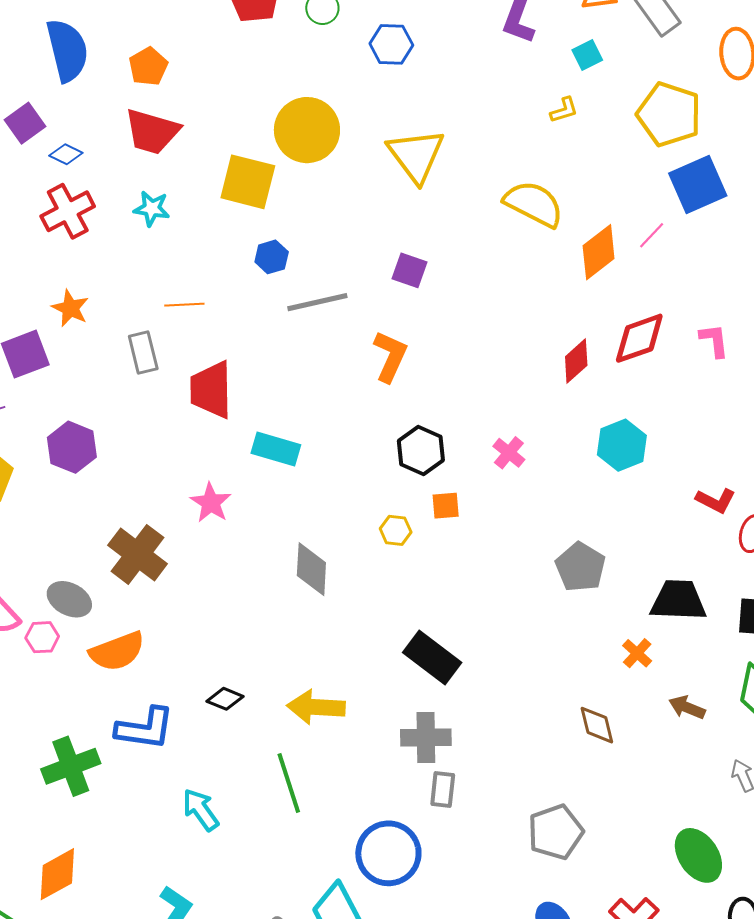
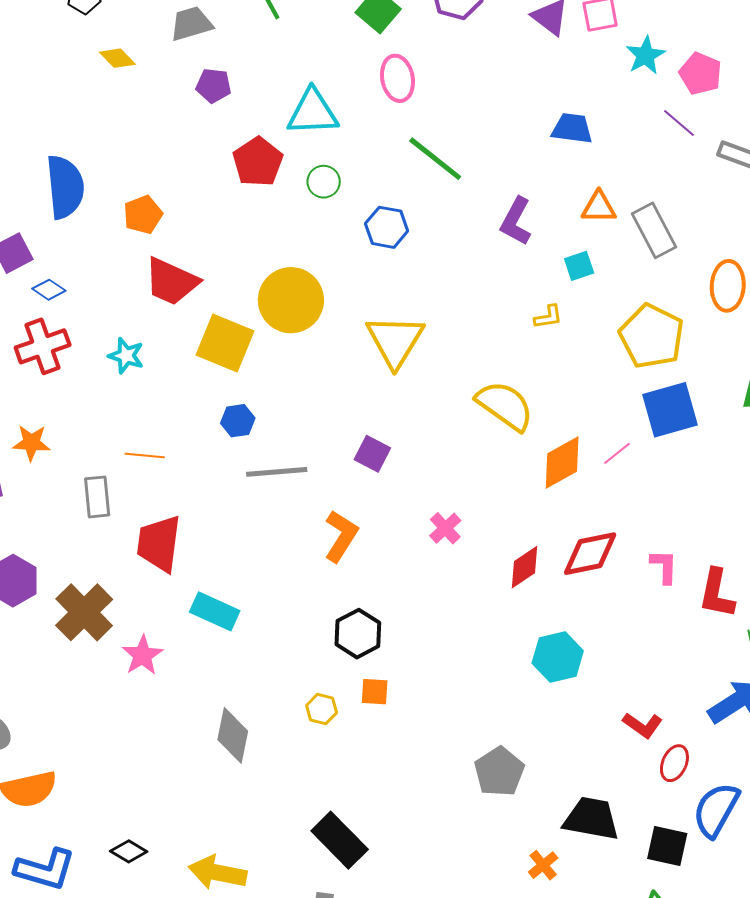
red trapezoid: (152, 132) -> (171, 281), moved
orange star: (70, 308) -> (31, 443), turned -30
pink cross: (509, 453) -> (445, 528), moved
brown cross: (138, 554) -> (84, 612), moved

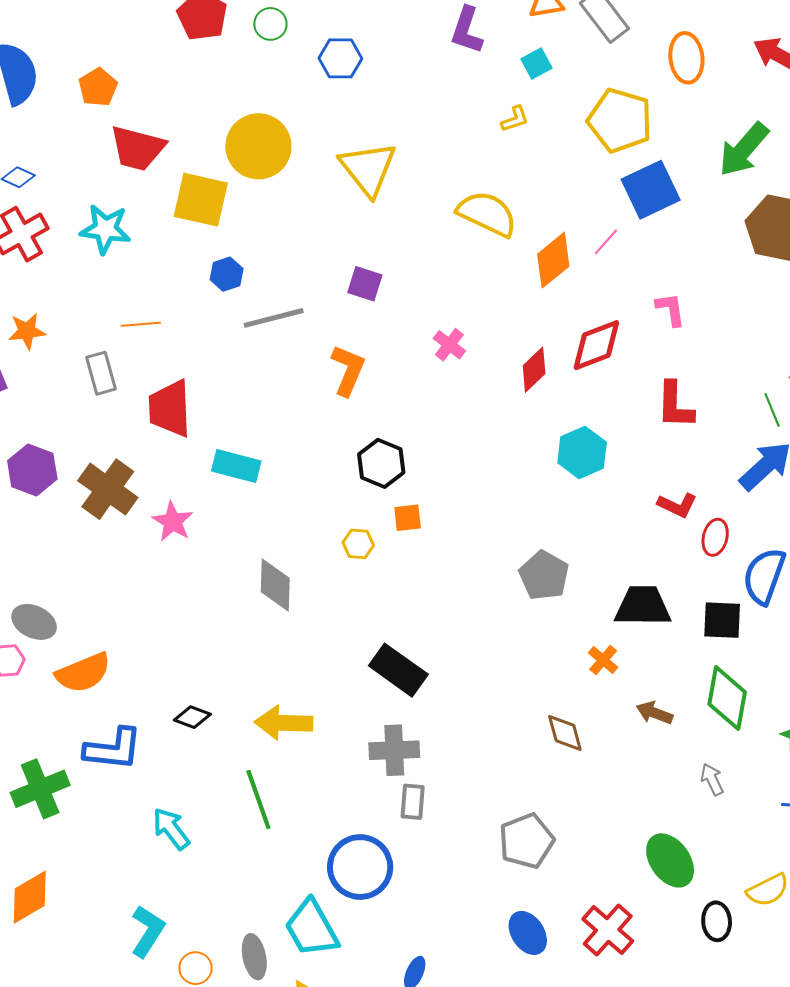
cyan star: (126, 356) -> (105, 229), size x1.4
pink L-shape: (664, 567) -> (671, 309), moved
red L-shape: (717, 594) -> (675, 405), moved

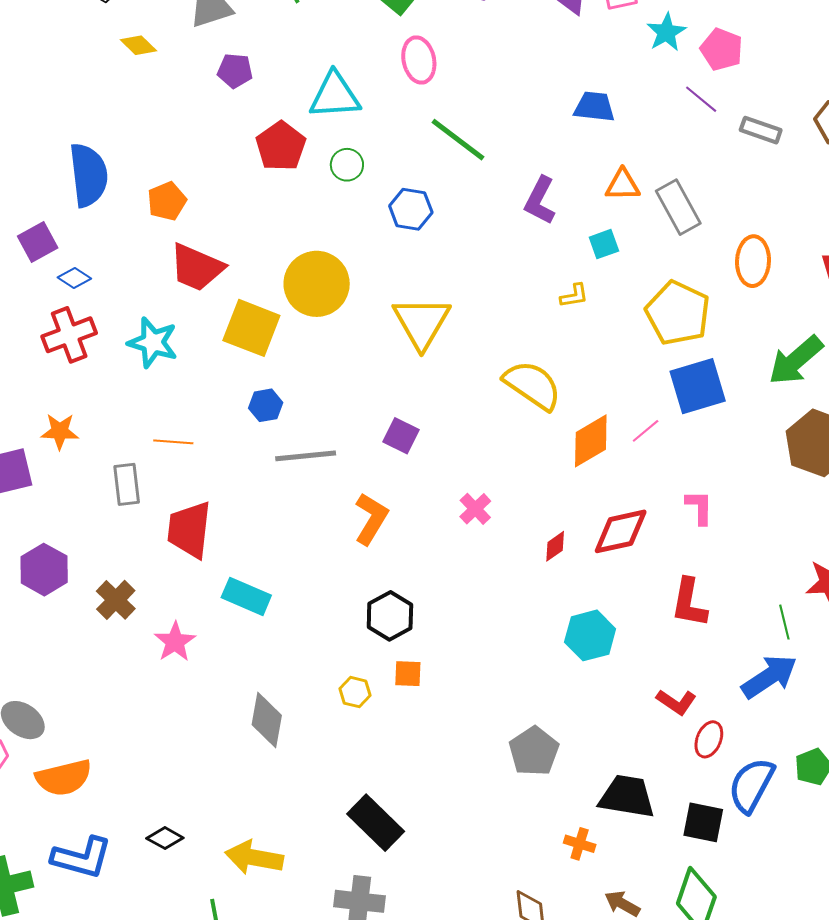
red diamond: (534, 370) -> (555, 546), size x0.7
brown cross: (108, 489) -> (116, 600), size x0.7
orange cross: (603, 660) -> (580, 844), turned -32

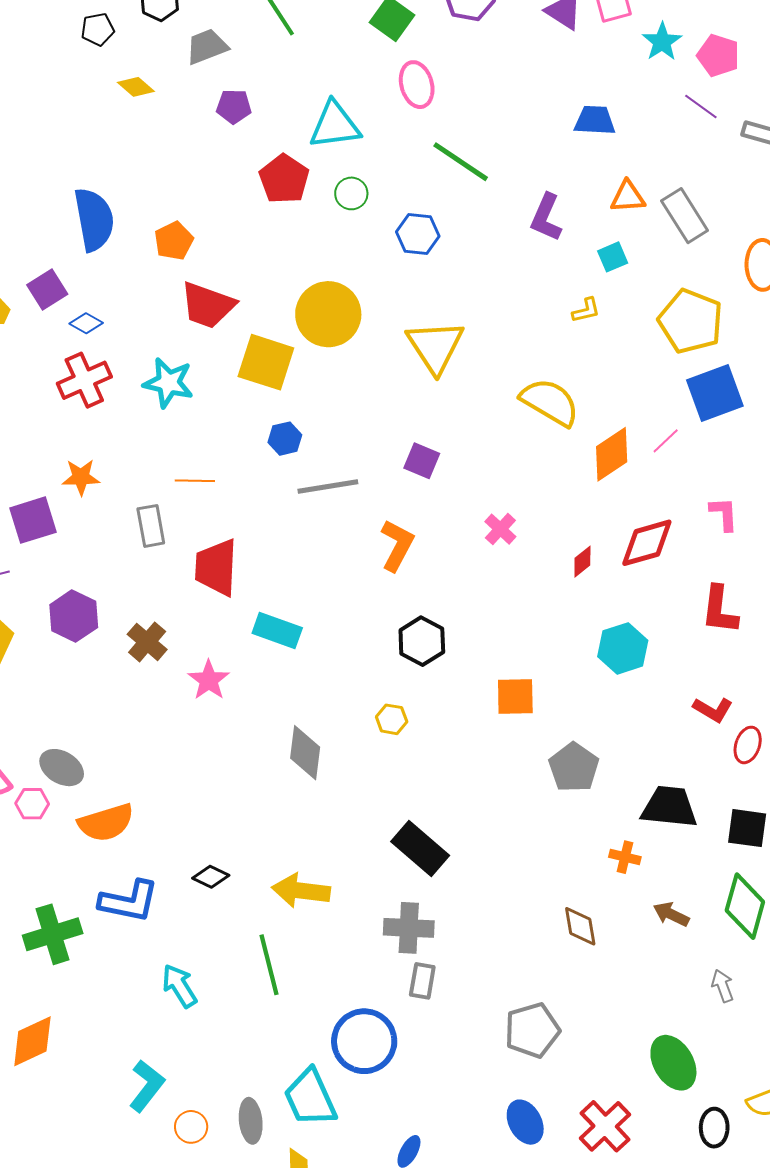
orange square: (408, 674) -> (515, 696), moved, size x1.4

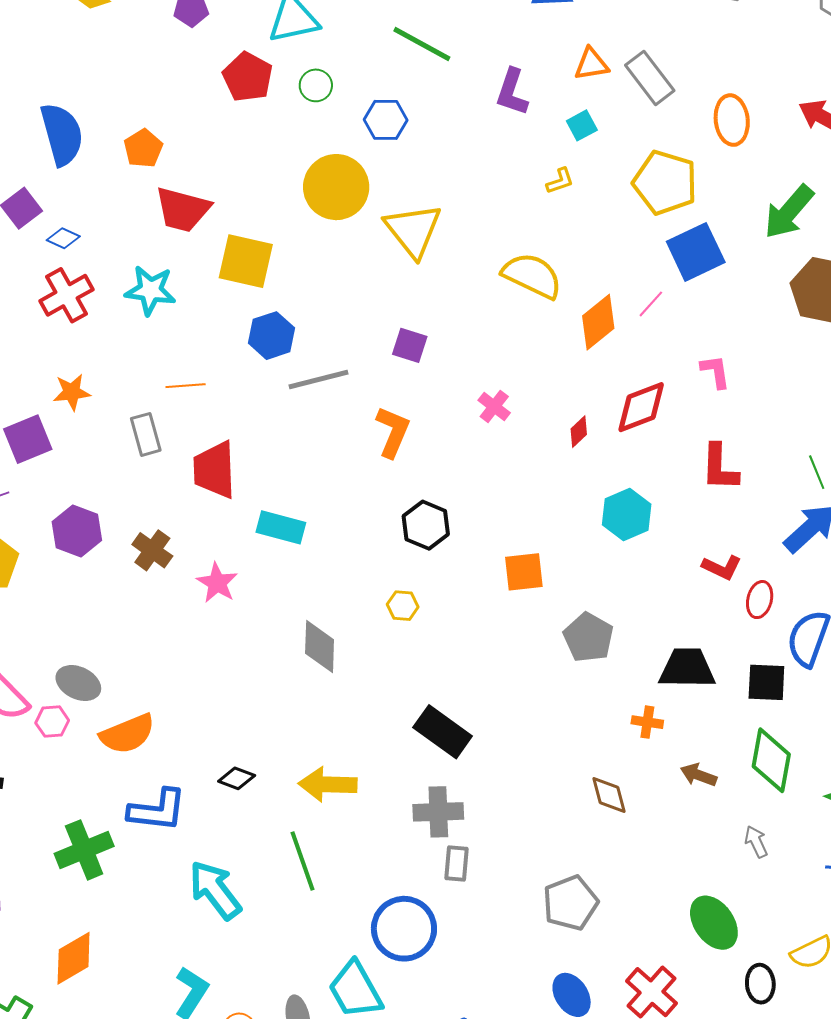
yellow circle: (328, 314) -> (336, 187), moved
blue hexagon: (285, 439) -> (271, 336), size x1.4
cyan arrow: (179, 986) -> (215, 890), size x1.4

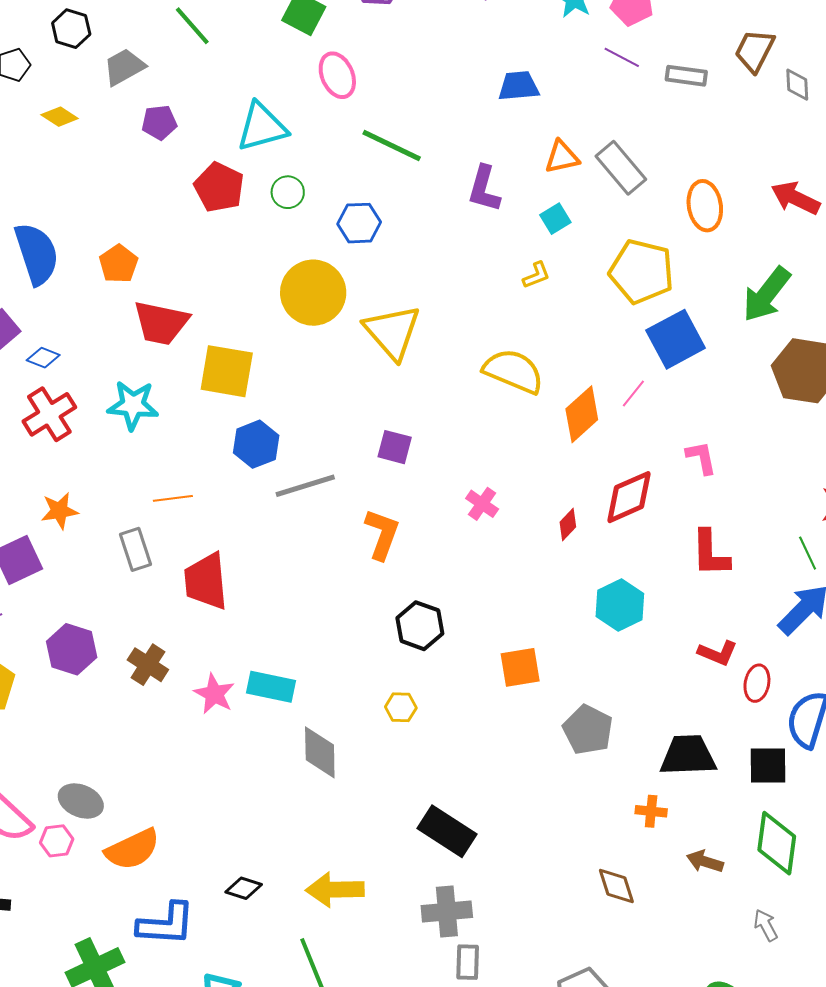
cyan rectangle: (281, 527) -> (271, 687), moved

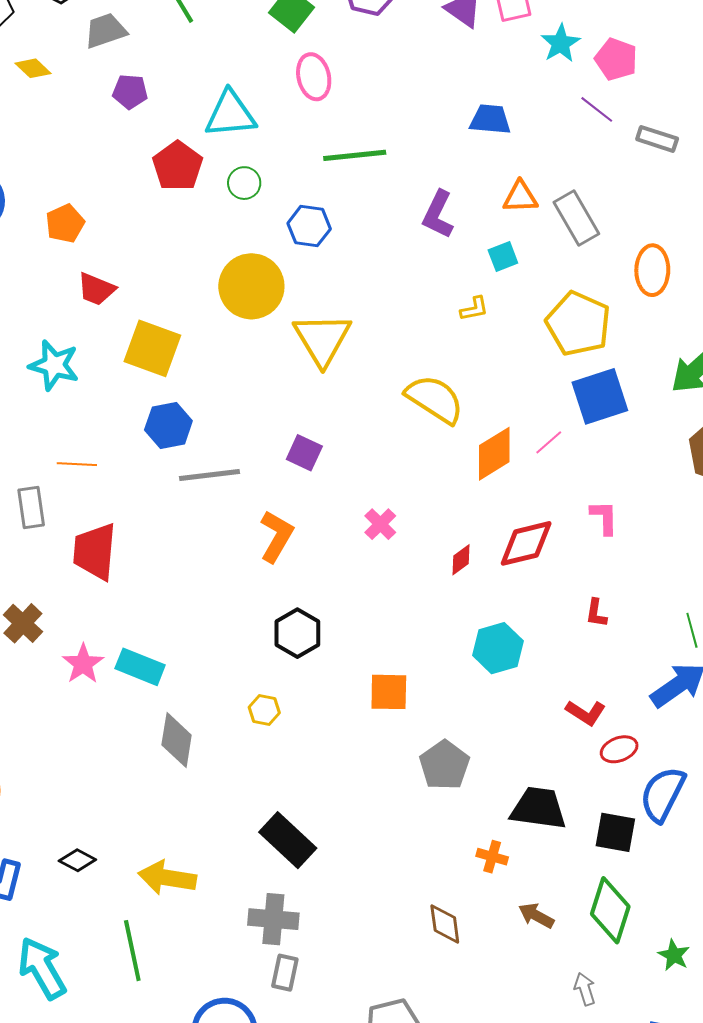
green line: (392, 145) -> (355, 155), turned -42
red trapezoid: (161, 323) -> (96, 289), size x0.7
red L-shape: (710, 553) -> (596, 613), size x0.6
red ellipse: (757, 683) -> (619, 749), turned 48

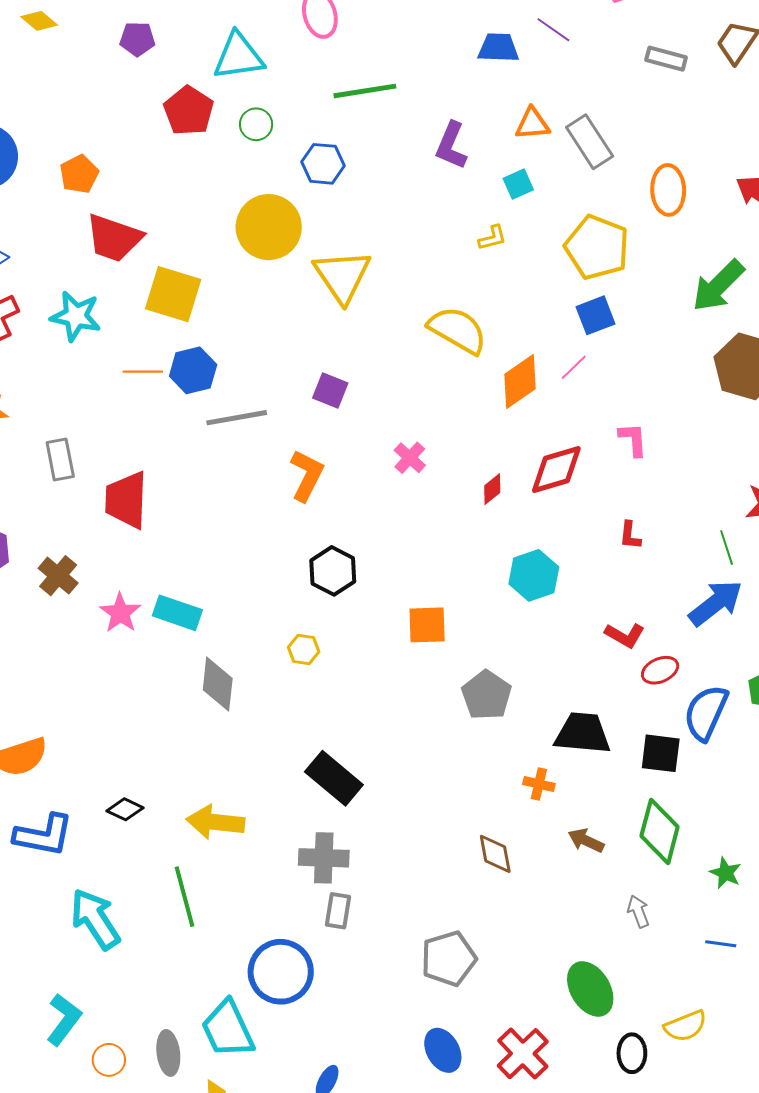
purple line: (597, 109) -> (553, 30), moved
red trapezoid: (96, 289) -> (114, 238), size x1.5
blue square: (600, 396) -> (596, 315), moved, size x0.7
orange line: (77, 464) -> (143, 372), moved

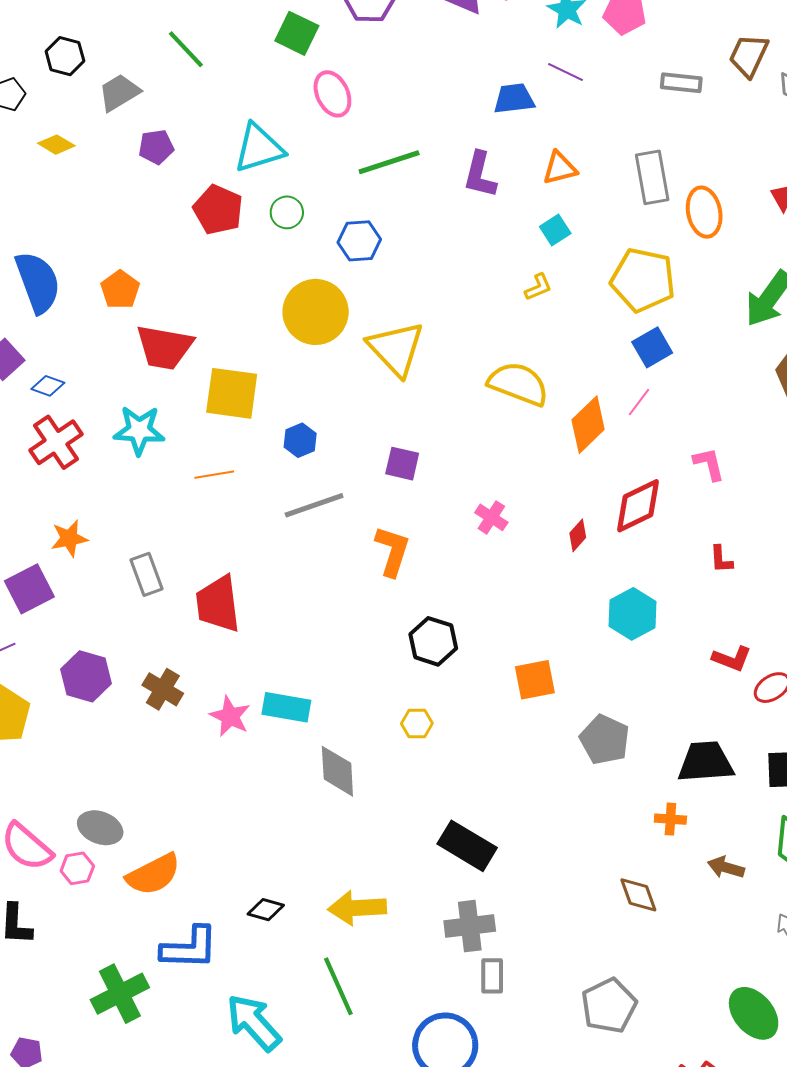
gray rectangle: (590, 142) -> (652, 177), moved, turned 32
purple L-shape: (451, 146) -> (480, 175), moved
blue hexagon: (193, 370) -> (300, 440), moved, size x0.7

